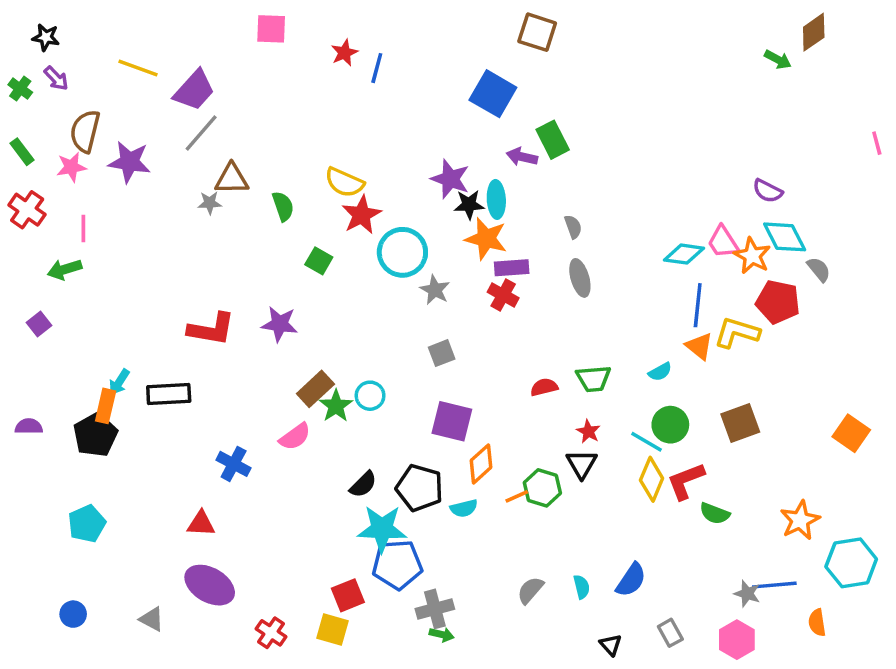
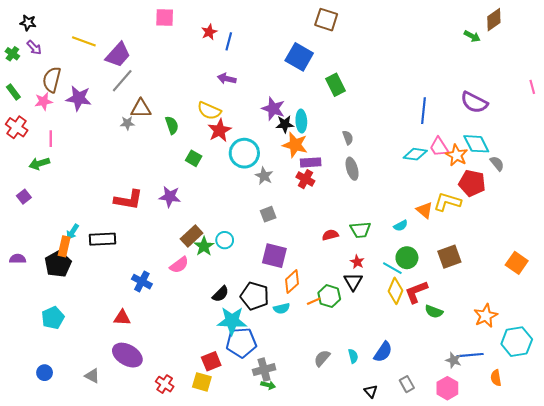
purple arrow: (522, 157) -> (227, 79), moved
purple semicircle: (768, 191) -> (474, 102), moved, size x1.5
blue line: (698, 305) -> (423, 111), moved

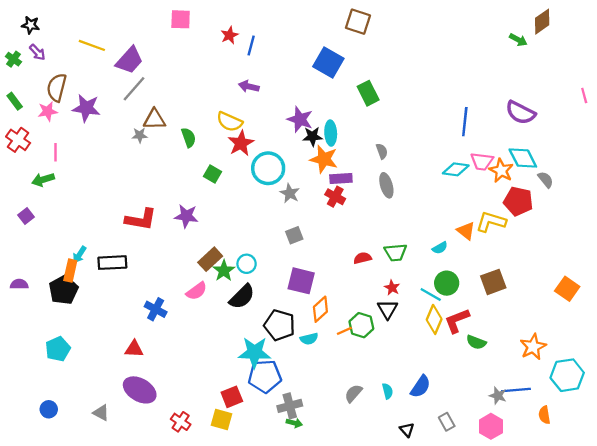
pink trapezoid: (439, 147) -> (482, 161), turned -50
black semicircle: (221, 294) -> (242, 297), moved, size x1.4

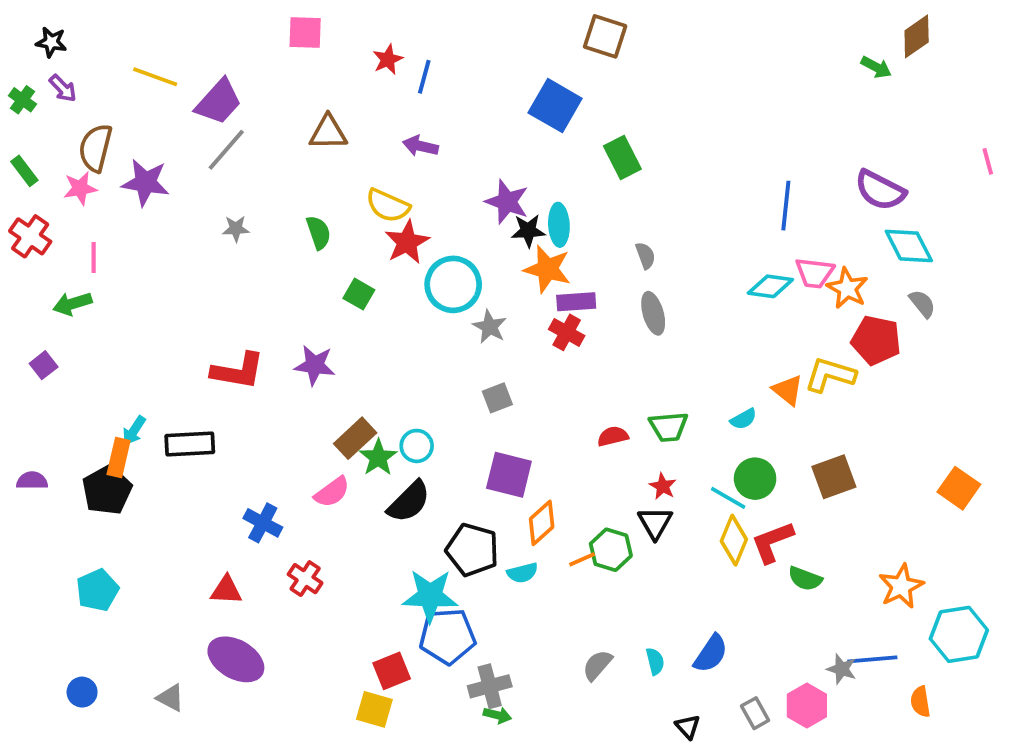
brown triangle: (154, 119) -> (328, 133), moved
cyan diamond: (523, 158) -> (909, 246), moved
red cross: (181, 422) -> (305, 579), moved
pink hexagon: (491, 426) -> (807, 706), moved

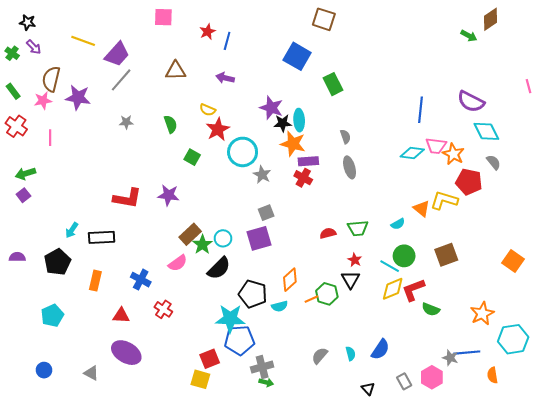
yellow semicircle: (388, 206) -> (208, 110), size x0.7
green arrow: (72, 304) -> (25, 174), moved
orange rectangle: (119, 457) -> (95, 281), moved
purple square: (509, 475) -> (259, 238), moved, turned -30
yellow diamond: (734, 540) -> (393, 289), turned 45

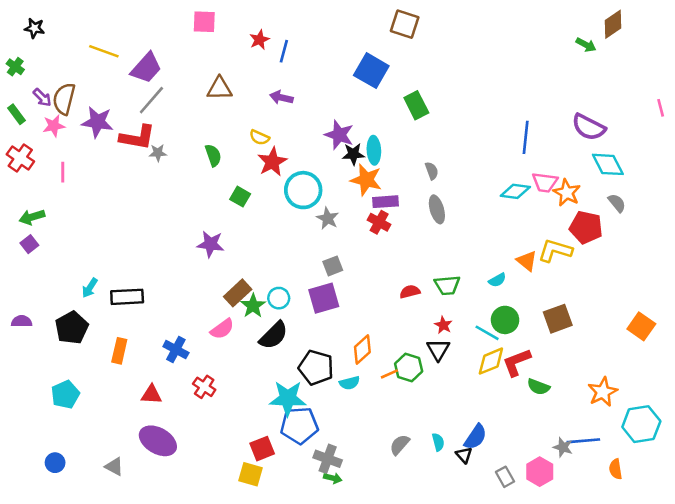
purple arrow: (34, 47) -> (42, 98), moved
red L-shape: (127, 198) -> (137, 137), moved
gray cross: (262, 367) -> (328, 459), turned 35
black triangle: (368, 389) -> (464, 455), moved

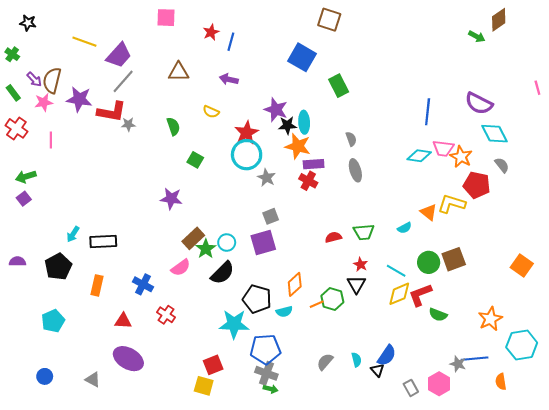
red star: (272, 162) -> (247, 133), moved
green circle: (505, 320) -> (429, 262), moved
blue pentagon: (299, 425) -> (265, 349), moved

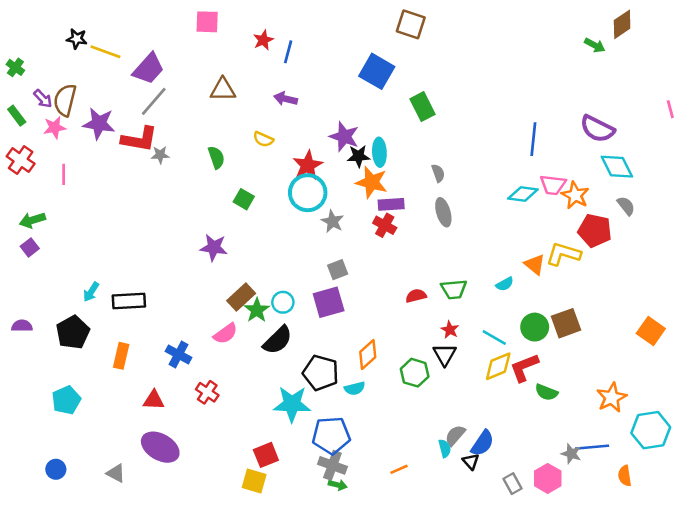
black star: (28, 23) -> (77, 39), moved
orange line: (317, 304) -> (399, 469), moved
gray semicircle: (325, 362) -> (455, 435), moved

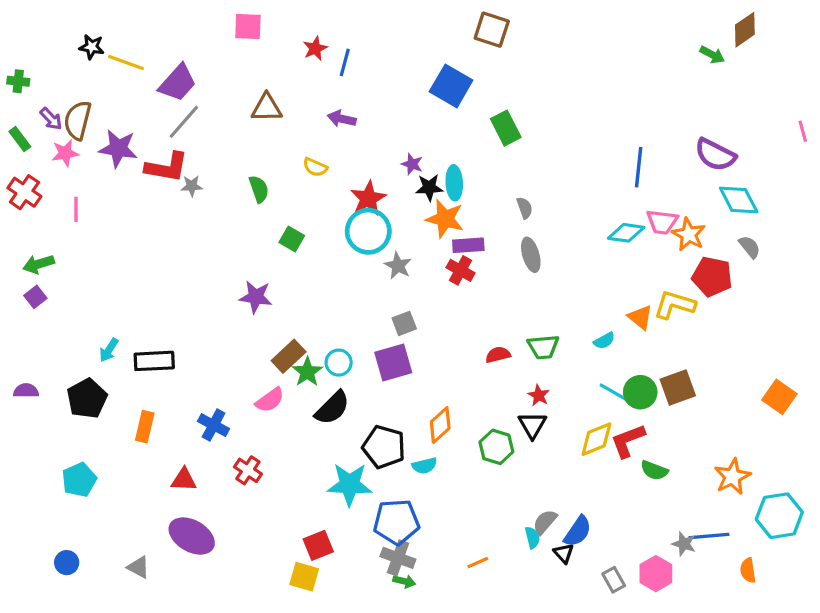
green cross: (15, 67) -> (18, 81), turned -30
purple star: (344, 137) -> (412, 164), size x0.6
cyan line: (494, 338) -> (614, 392), moved

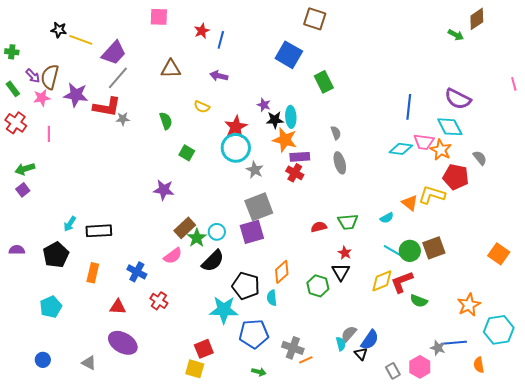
cyan diamond: (739, 200) -> (450, 127), moved
gray square: (404, 323) -> (259, 207), size x1.8
cyan semicircle: (425, 466) -> (272, 298), turned 98
gray cross: (398, 558) -> (293, 348), moved

